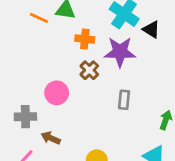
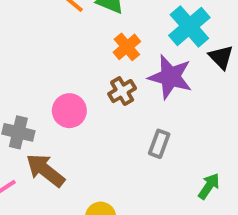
orange cross: (85, 39) -> (127, 47), turned 30
brown arrow: (51, 138) -> (45, 170), size x1.5

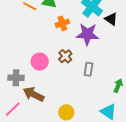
orange cross: (127, 47) -> (62, 23), turned 32
brown cross: (122, 91) -> (65, 56), moved

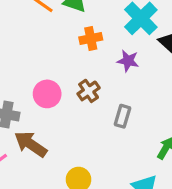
purple star: (87, 34) -> (128, 61), size x0.6

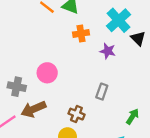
brown cross: (89, 91) -> (76, 114), moved, turned -35
brown arrow: (31, 144) -> (33, 109), turned -60

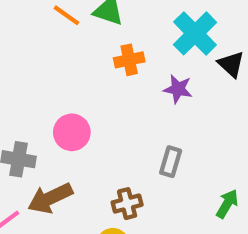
brown cross: (76, 114) -> (127, 204), turned -35

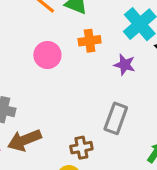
pink circle: (72, 132) -> (47, 55), moved
gray rectangle: (171, 162) -> (116, 118), size x1.4

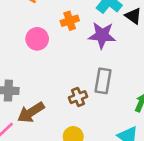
purple star: (125, 65) -> (102, 35), size x1.5
brown cross: (81, 148) -> (78, 97), moved

